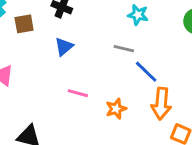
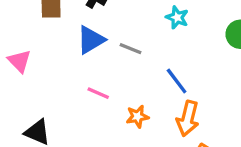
blue triangle: (64, 47) -> (91, 40), size x1.4
gray line: (124, 49) -> (130, 49), moved

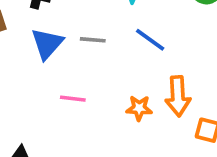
blue line: (177, 81) -> (150, 40), moved
orange star: (137, 116) -> (139, 108), moved, turned 30

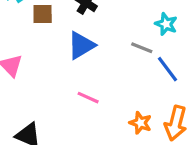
gray line: (93, 40) -> (142, 48), moved

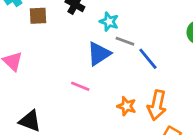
cyan star: (166, 24) -> (109, 22), moved
blue triangle: (81, 45) -> (99, 54), moved

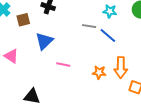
cyan star: (109, 22) -> (110, 11), moved
blue triangle: (99, 54) -> (44, 41), moved

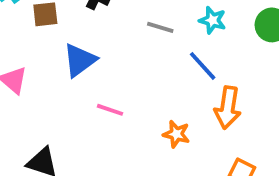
gray line: (89, 26) -> (160, 27), moved
orange arrow: (121, 67) -> (228, 108), moved

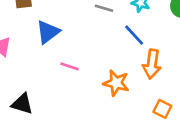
orange star: (176, 134) -> (116, 83), size x1.4

